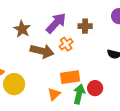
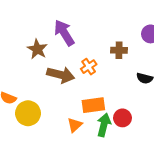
purple arrow: (56, 23) -> (64, 33), moved, turned -75
brown cross: (85, 26) -> (119, 50), moved

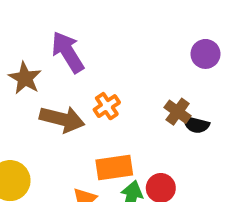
brown cross: (119, 50) -> (178, 112), moved, turned 35

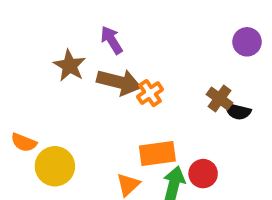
purple arrow: (68, 52) -> (112, 40), size x0.7
brown arrow: (62, 119) -> (119, 82), moved

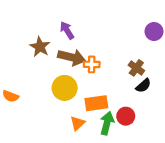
orange cross: (150, 93) -> (92, 64), turned 35
black semicircle: (238, 111) -> (143, 86), moved, turned -56
yellow circle: (55, 166) -> (65, 88), moved

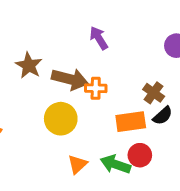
purple arrow: (67, 30) -> (99, 38), moved
orange rectangle: (96, 103) -> (131, 122), moved
green arrow: (107, 123) -> (115, 164), turned -85

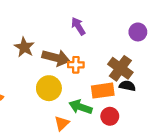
brown cross: (154, 93) -> (120, 68), size x1.5
black semicircle: (163, 116) -> (127, 86), turned -126
green arrow: (115, 164) -> (81, 107), moved

